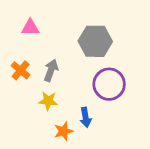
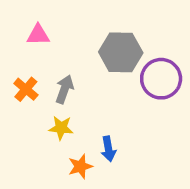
purple circle: (109, 84) -> (161, 79), moved

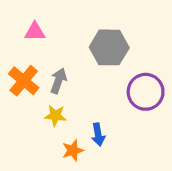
purple circle: (161, 79) -> (146, 92), moved
orange cross: (26, 89) -> (24, 81), size x1.4

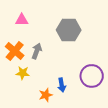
purple circle: (146, 92) -> (92, 76), moved
yellow star: (55, 116) -> (23, 73), moved

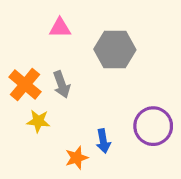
pink triangle: (22, 20) -> (60, 28), moved
gray arrow: (37, 51) -> (62, 84), turned 140

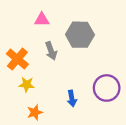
gray arrow: (62, 84) -> (51, 51), moved
orange star: (77, 158) -> (35, 112), moved

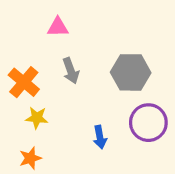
gray hexagon: (80, 35) -> (131, 72), moved
orange star: (35, 112) -> (30, 158), moved

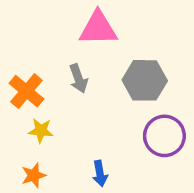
pink triangle: (58, 27) -> (98, 28), moved, size x1.6
blue arrow: (100, 137) -> (100, 174), moved

